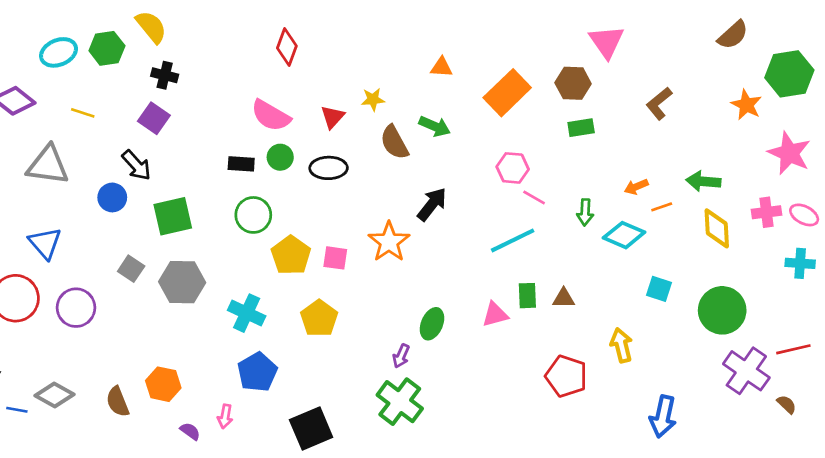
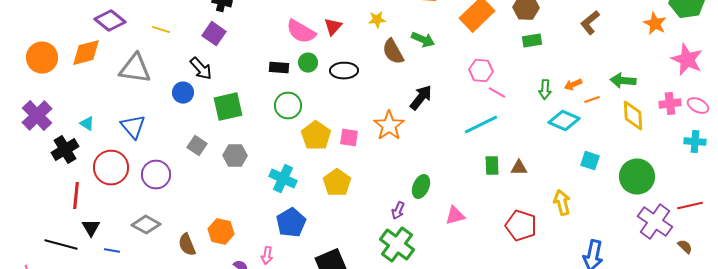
red triangle: (333, 117) -> (333, 27), moved
green arrow: (585, 212) -> (545, 90), moved
gray hexagon: (182, 282) -> (235, 156), size x0.7
pink triangle: (495, 314) -> (455, 216), moved
gray diamond: (54, 395) -> (146, 225), moved

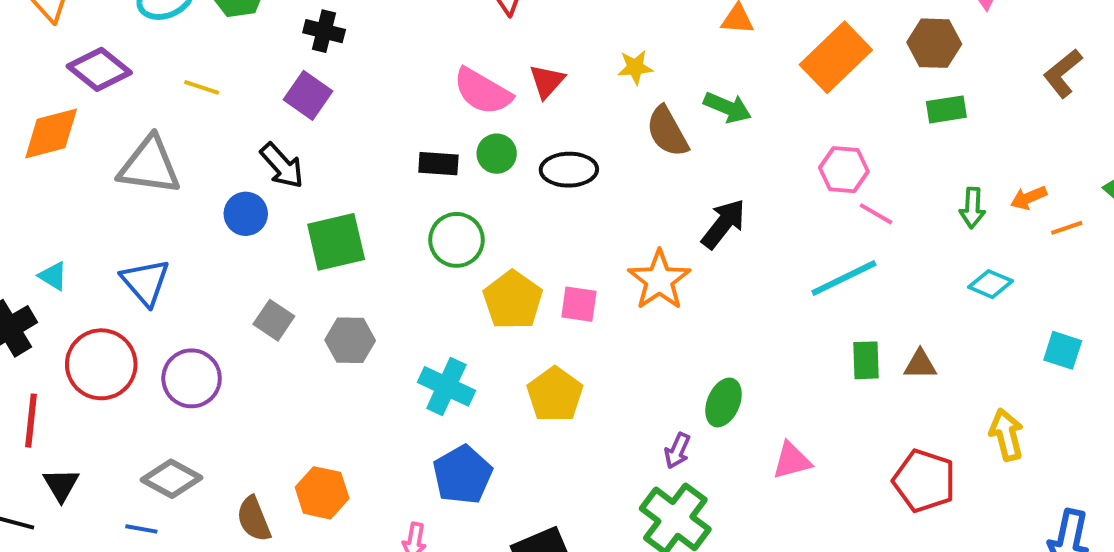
cyan diamond: (564, 121) -> (990, 284), moved, size x0.7
blue line: (112, 251) -> (141, 529), moved

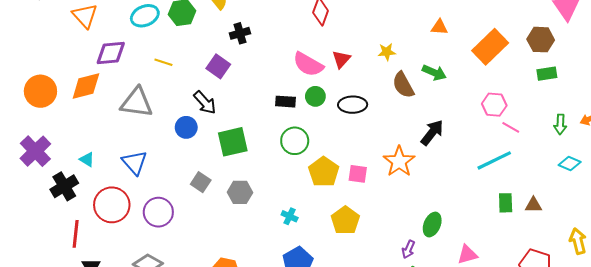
black cross: (324, 31) -> (240, 33), moved, turned -30
purple diamond: (99, 69) -> (111, 53), turned -44
cyan cross: (446, 386) -> (290, 216), size x0.6

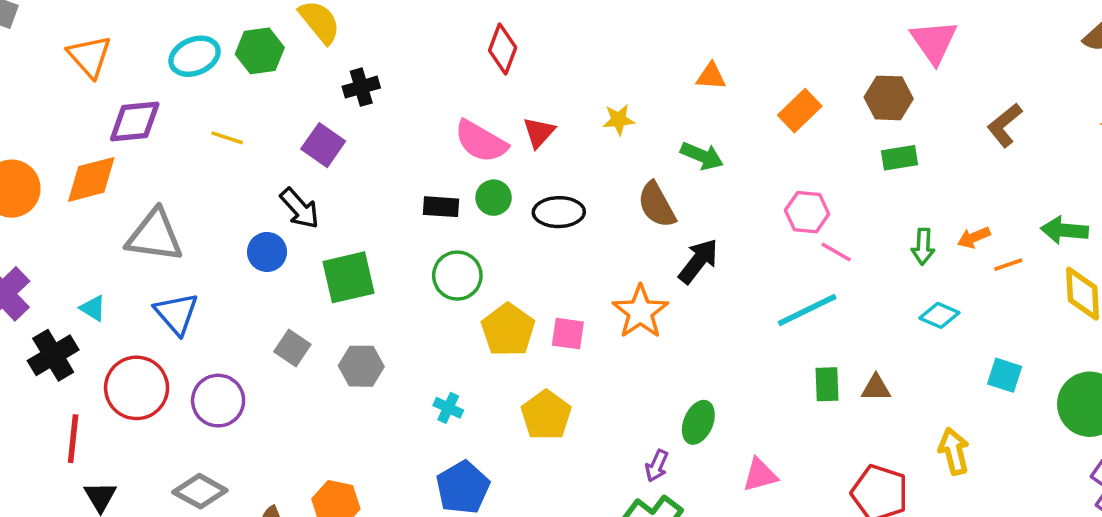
orange rectangle: (490, 47) -> (800, 111), size x0.7
brown semicircle: (403, 85) -> (657, 205), moved
gray triangle: (137, 103) -> (155, 236), moved

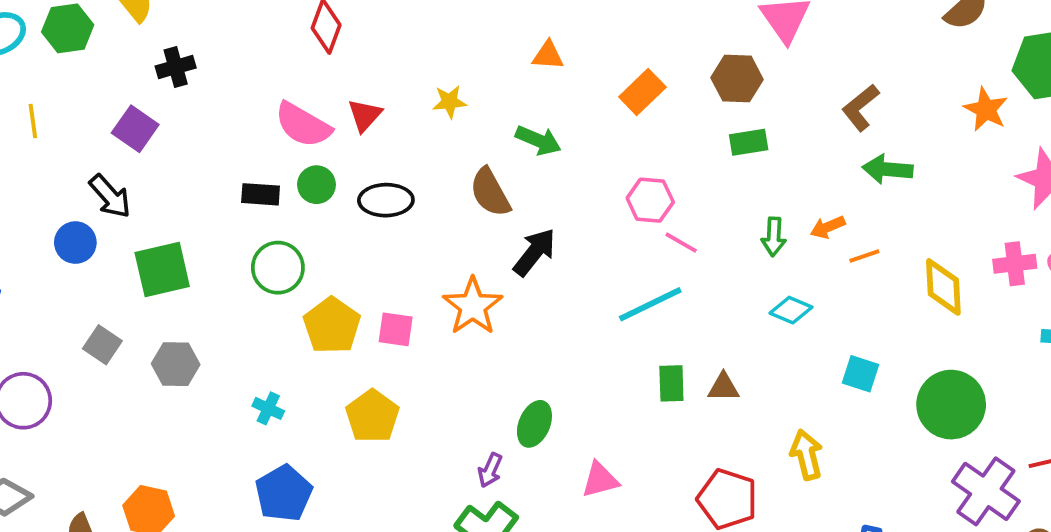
yellow line: (227, 138) -> (33, 121), turned 64
green arrow: (1064, 230) -> (887, 169), moved

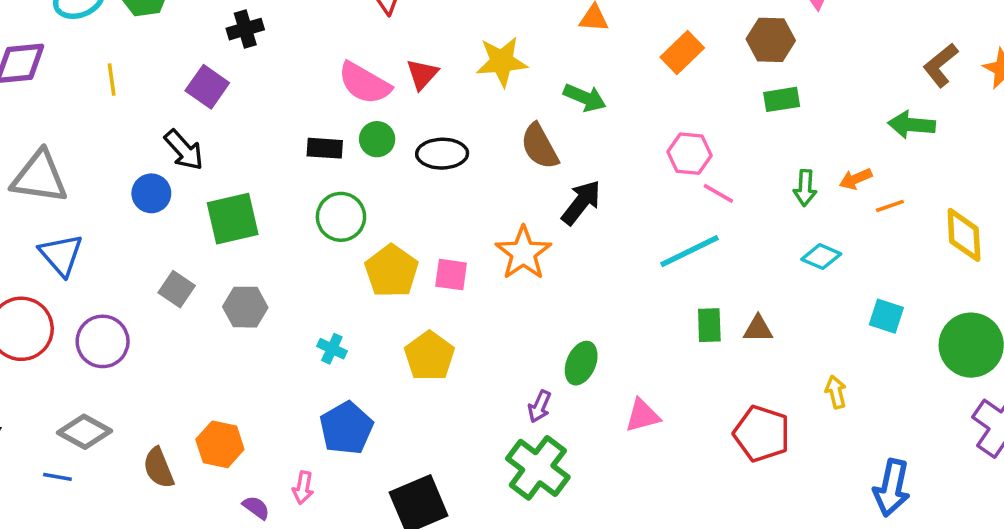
yellow star: (450, 102) -> (502, 62), size x1.6
brown L-shape: (860, 108) -> (940, 65), moved
yellow arrow: (806, 455) -> (836, 392), size x0.7

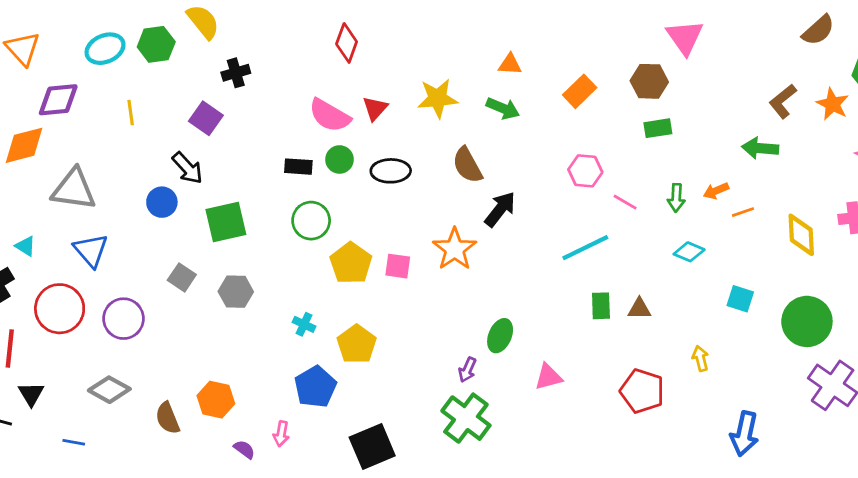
green arrow: (585, 98) -> (503, 108), moved
pink line: (718, 193) -> (625, 202), moved
yellow pentagon: (429, 356) -> (357, 344), moved
blue line: (57, 477) -> (74, 442), moved

